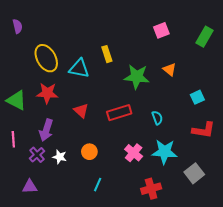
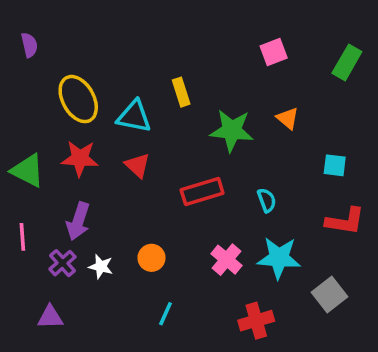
cyan square: (197, 97) -> (335, 165), turned 32
red triangle: (81, 111) -> (138, 165), moved

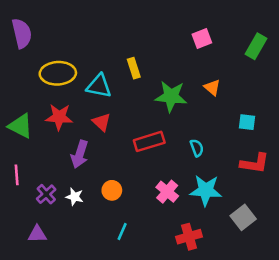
purple semicircle: (29, 45) -> (22, 33), size x1.6
yellow ellipse: (78, 99) -> (58, 73), turned -64
purple arrow: (78, 221) -> (80, 154), moved

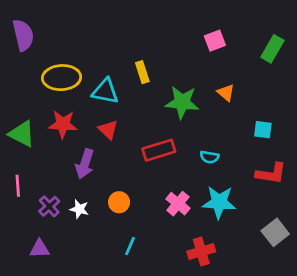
cyan semicircle: (197, 148) -> (209, 157), turned 120
gray square: (243, 217) -> (275, 232), moved

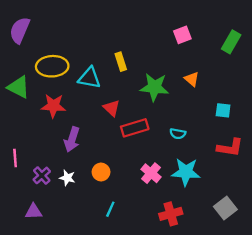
purple semicircle: (23, 35) -> (20, 30), turned -144
red triangle: (108, 130) -> (111, 108), moved
green triangle: (22, 134) -> (19, 87), moved
gray square: (275, 232) -> (225, 208), moved

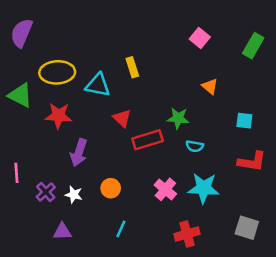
pink square: (182, 35) -> (200, 38), turned -30
green star: (154, 87) -> (178, 118), moved, size x0.7
gray square: (225, 208) -> (247, 228), turned -35
purple triangle: (34, 212) -> (62, 231), moved

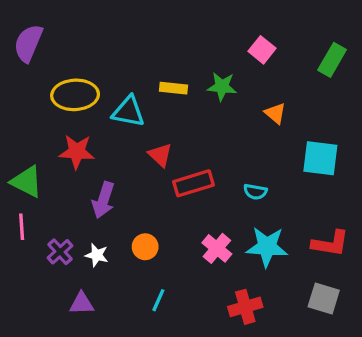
yellow rectangle: (132, 67) -> (173, 88), turned -66
green triangle: (20, 95) -> (27, 182), moved
green star: (178, 118) -> (222, 87), moved
cyan square: (244, 121) -> (320, 158), size x1.6
red L-shape: (252, 161) -> (330, 243), moved

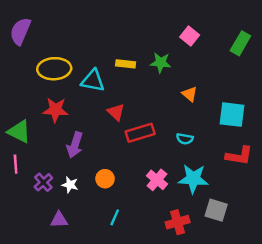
orange triangle: (275, 113) -> (190, 94), moved
red L-shape: (330, 243) -> (239, 156), moved
gray square: (324, 298) -> (216, 210), moved

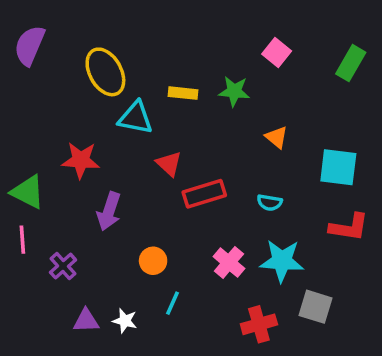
yellow ellipse: (54, 69) -> (105, 72), moved, turned 64
white star: (70, 185) -> (125, 321), moved
cyan line: (115, 217) -> (172, 303), moved

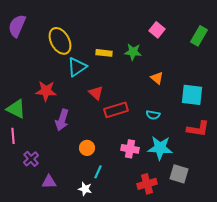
cyan triangle: (135, 118) -> (77, 67), turned -45
pink cross: (229, 263) -> (130, 149), turned -30
purple cross: (63, 266) -> (31, 159), moved
white star: (125, 321) -> (85, 189), moved

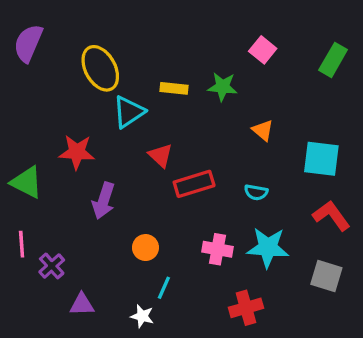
red L-shape: (198, 129) -> (331, 216), turned -135
pink line: (13, 136) -> (22, 244), moved
gray square: (179, 174) -> (326, 276), moved

